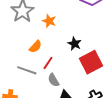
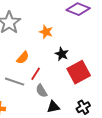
orange star: (49, 21) -> (46, 32), moved

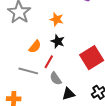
black star: (62, 54) -> (58, 41), moved

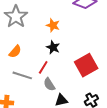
orange semicircle: (35, 47) -> (15, 52), moved

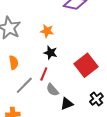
orange semicircle: (15, 52) -> (14, 63), turned -40
gray line: (22, 75) -> (24, 85), turned -54

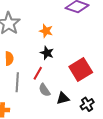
gray line: (24, 85) -> (17, 82), turned -48
black triangle: (67, 104) -> (63, 98), moved

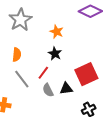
gray line: (17, 82) -> (22, 79), turned -48
black triangle: (63, 98) -> (66, 89), moved

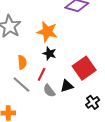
orange star: (57, 32) -> (47, 32), size x1.5
orange semicircle: (17, 55) -> (22, 62), moved

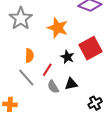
black star: (49, 53) -> (67, 57), moved
red square: (84, 68) -> (90, 48), moved

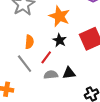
black star: (67, 57) -> (60, 40), moved
gray semicircle: (53, 87) -> (51, 75), turned 112

